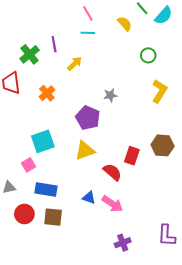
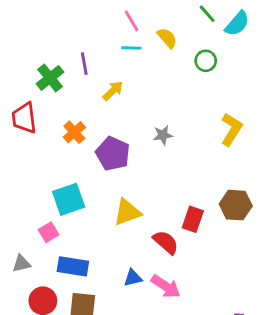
yellow semicircle: (125, 24) -> (167, 38), moved
green circle: (148, 55) -> (206, 61), moved
purple pentagon: (88, 118) -> (113, 154), moved
blue triangle: (89, 198) -> (133, 278), turned -32

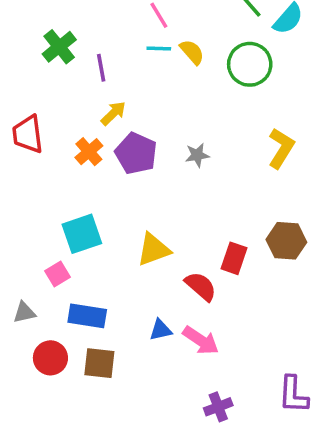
yellow semicircle: (167, 38) -> (192, 52), moved
green circle: (206, 61) -> (250, 64), size x1.6
green cross: (50, 78) -> (59, 47), moved
yellow arrow: (113, 91) -> (113, 113), moved
purple pentagon: (113, 154) -> (136, 153), moved

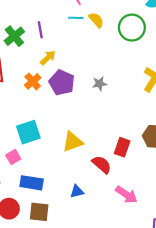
green cross: (59, 47) -> (14, 36), moved
pink arrow: (201, 340) -> (126, 195), moved

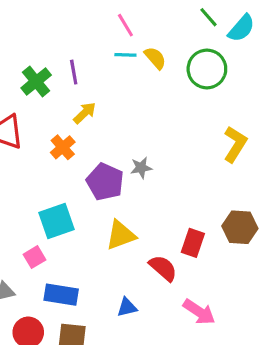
purple pentagon: (62, 83) -> (105, 182), moved
gray star: (100, 84) -> (141, 168), moved

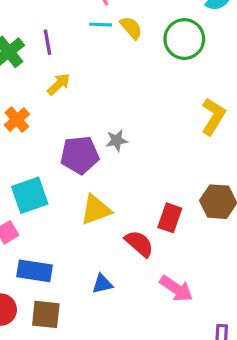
orange cross: (63, 147) -> (17, 120), moved
purple pentagon: (105, 182) -> (80, 155), turned -30

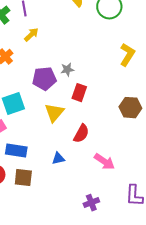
yellow triangle: (96, 210) -> (54, 113), turned -30
red rectangle: (170, 218) -> (79, 93), moved
red semicircle: (139, 244) -> (81, 134), turned 78

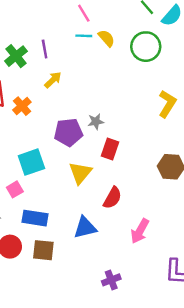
blue triangle: (58, 159) -> (85, 228), size x1.5
pink arrow: (104, 162) -> (140, 231), turned 85
purple cross: (91, 203) -> (111, 280), moved

